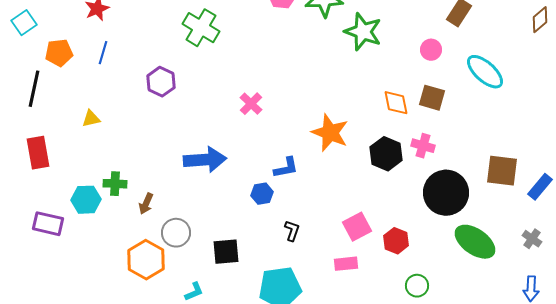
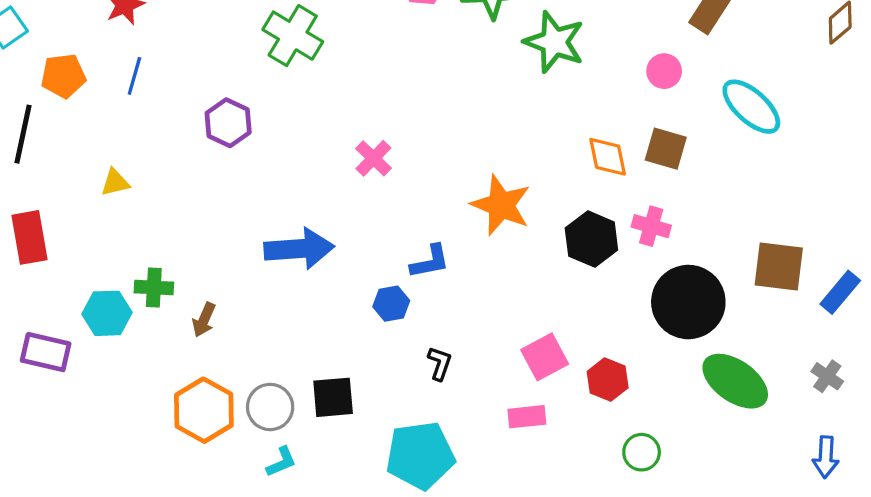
gray circle: (176, 233) -> (270, 407), moved

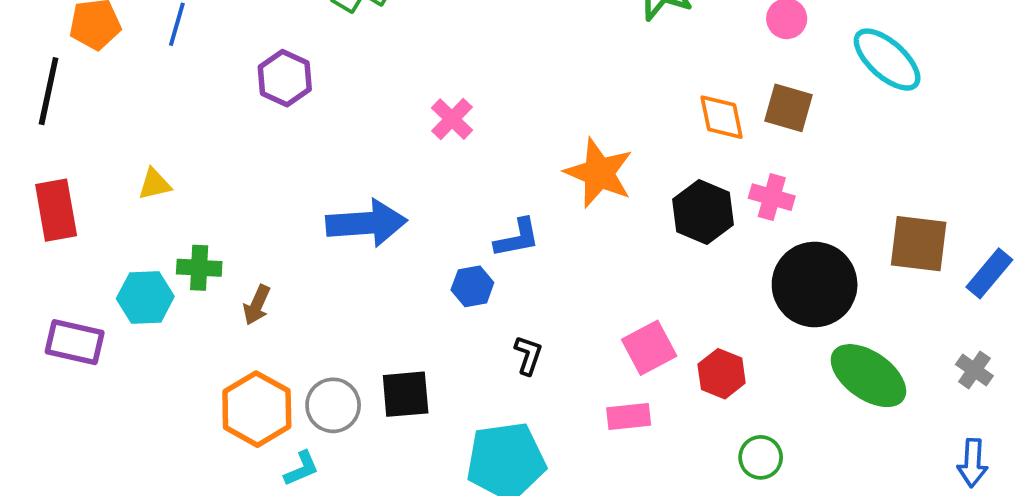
yellow triangle: (115, 183) -> (155, 184), moved
cyan L-shape: (281, 462) -> (301, 469), moved

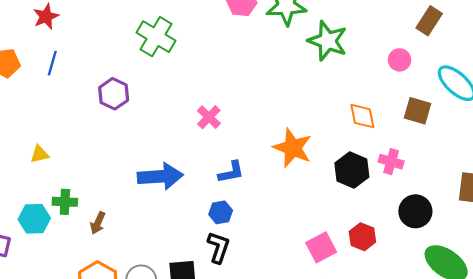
brown square: (789, 108) -> (418, 111), moved
blue L-shape: (517, 238) -> (231, 172), moved
black circle: (815, 284) -> (415, 211), size x0.7
black L-shape: (528, 355) -> (218, 247), moved, size x1.4
red hexagon: (722, 374) -> (362, 237), moved

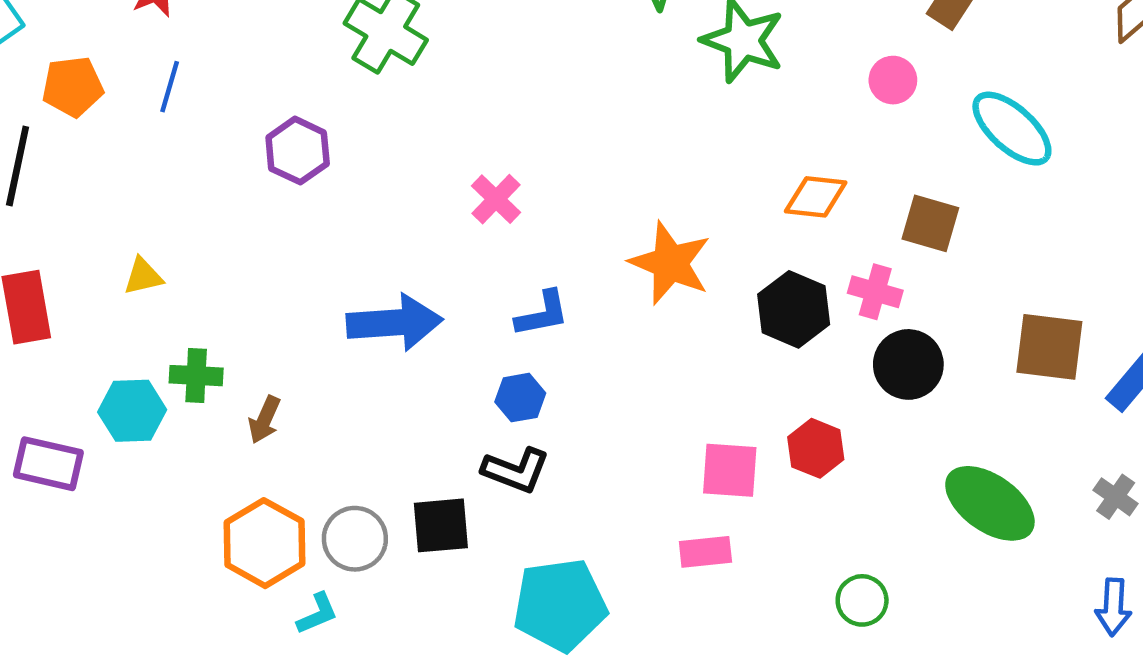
brown square: (418, 111) -> (930, 223), moved
orange diamond: (362, 116) -> (816, 197), turned -72
black circle: (415, 211) -> (908, 364), moved
black L-shape: (218, 247) -> (516, 470), turned 92
pink square: (321, 247) -> (730, 470), turned 32

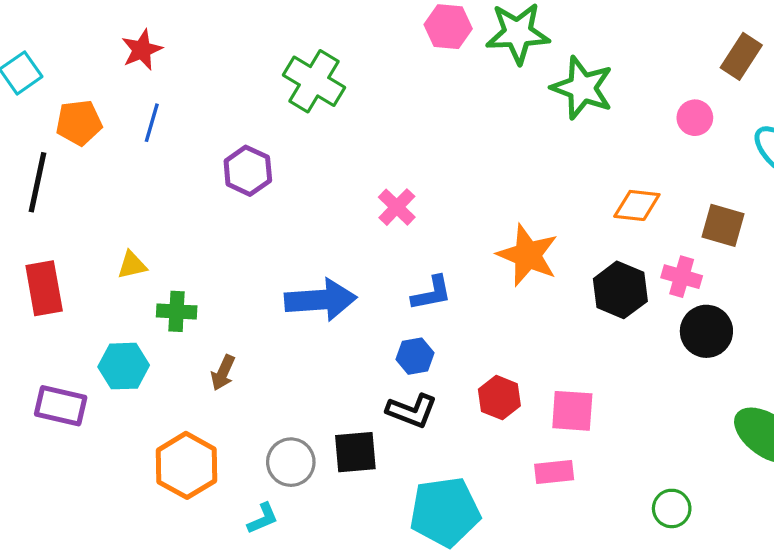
green cross: (196, 376) -> (177, 311), moved
red hexagon: (816, 448) -> (499, 398), moved
orange hexagon: (264, 543) -> (187, 465), moved

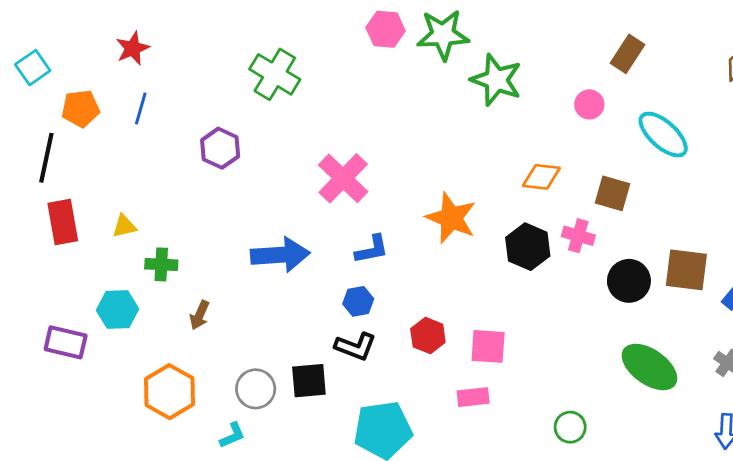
pink cross: (397, 207) -> (343, 178), size x1.6
red rectangle: (44, 288) -> (63, 222), moved
black circle: (706, 331) -> (629, 281), moved

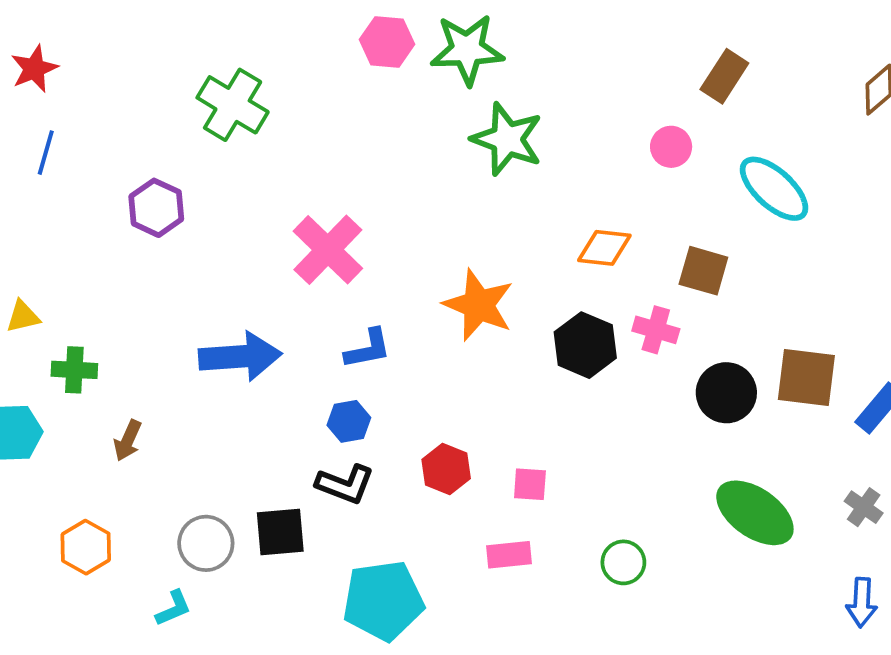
green star: (496, 80) -> (507, 139), moved
pink square: (488, 346) -> (530, 484), size x0.7
orange hexagon: (169, 392) -> (86, 547), size x0.7
green circle: (570, 427) -> (623, 562), moved

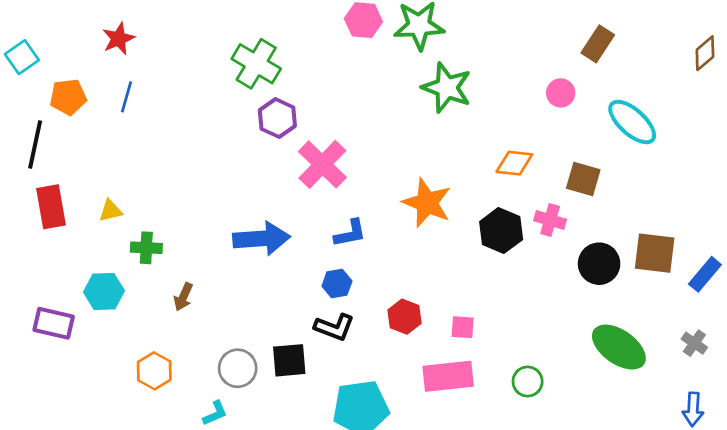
purple hexagon: (156, 208) -> (277, 118), moved
pink rectangle: (509, 555) -> (448, 376), size x1.6

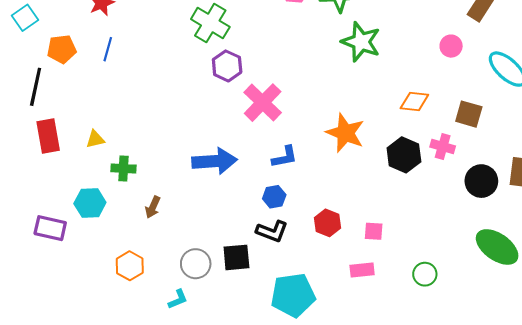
pink rectangle: (448, 376) -> (362, 270), size x0.6

